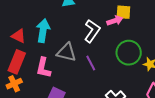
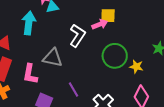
cyan arrow: (43, 31) -> (29, 23), moved
purple line: (91, 63) -> (74, 90), moved

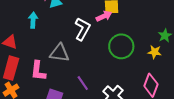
cyan arrow: (29, 23) -> (33, 20), size x0.7
yellow star: (136, 67) -> (155, 52), moved

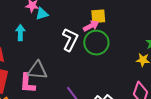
green circle: (121, 46) -> (96, 43), moved
gray triangle: (60, 53) -> (37, 70), moved

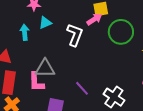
cyan triangle: (42, 14) -> (45, 23), moved
green circle: (96, 43) -> (121, 32), moved

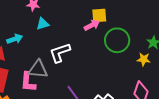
cyan arrow: (25, 32) -> (15, 39), moved, turned 70
white L-shape: (75, 35) -> (60, 53), moved, turned -135

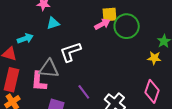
green circle: (117, 40) -> (127, 26), moved

